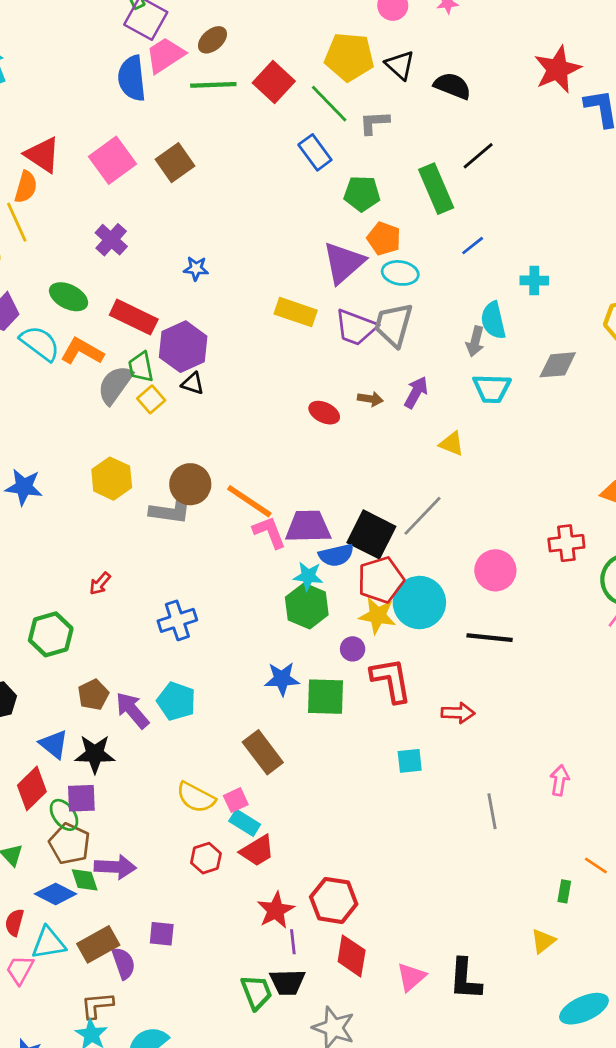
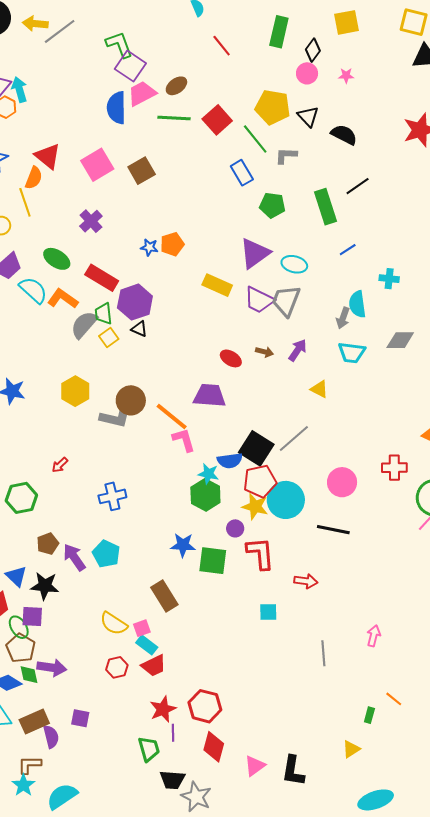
orange pentagon: (384, 239) -> (172, 244), moved, turned 30
purple trapezoid: (308, 527) -> (210, 396), moved
black trapezoid: (287, 982) -> (172, 780), moved
green trapezoid: (256, 992) -> (149, 749), moved

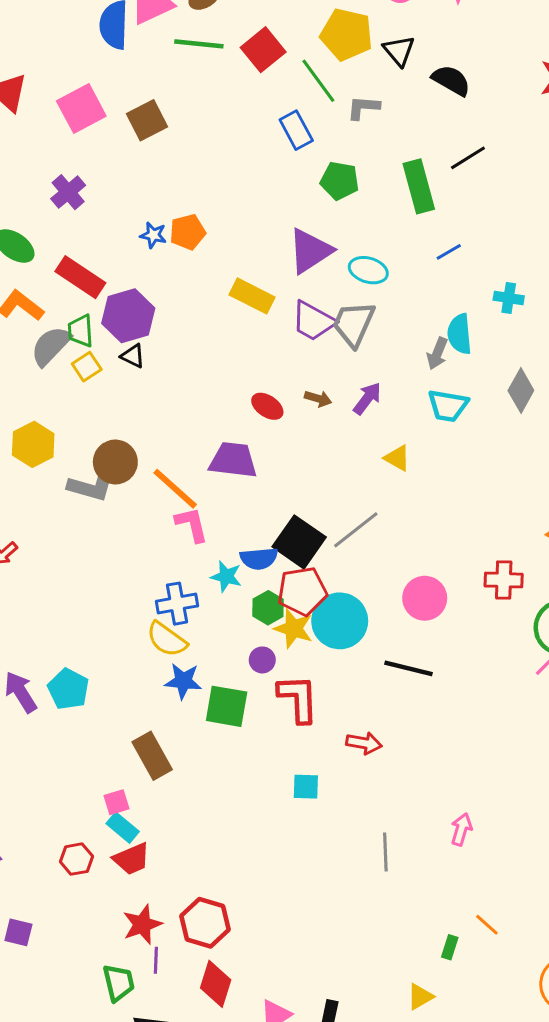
gray diamond: (400, 340) -> (521, 390), turned -64
green hexagon: (205, 495) -> (268, 608), moved, size x0.7
blue cross: (112, 496) -> (177, 604), moved
yellow semicircle: (114, 624) -> (167, 639), moved

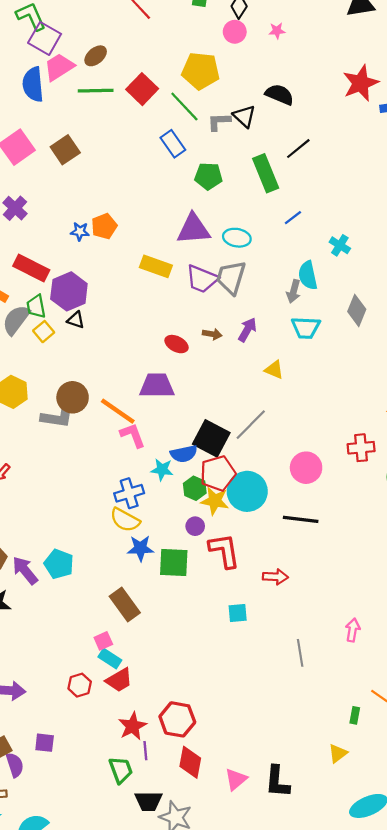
black triangle: (399, 51) -> (244, 116), moved
purple triangle: (310, 251) -> (193, 229), turned 36
cyan cross: (509, 298) -> (340, 245), turned 30

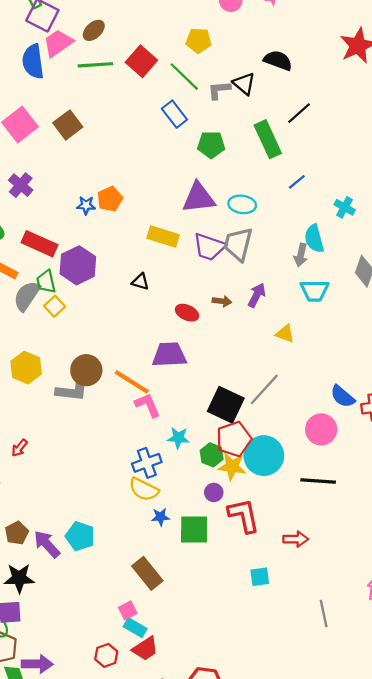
yellow pentagon: (201, 71) -> (199, 40), size x0.7
black triangle: (76, 320) -> (140, 282), moved
blue semicircle: (184, 454) -> (343, 396), moved, turned 55
blue star: (140, 548) -> (160, 517), size x0.7

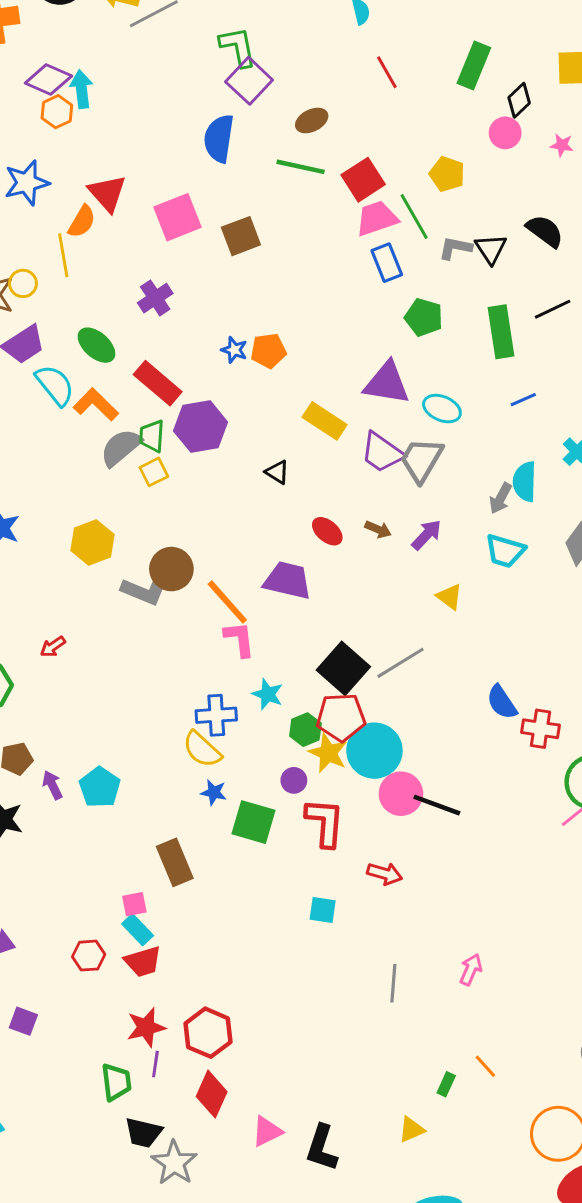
pink trapezoid: (58, 43) -> (377, 218), moved
pink circle: (321, 429) -> (401, 794), moved
purple arrow: (47, 544) -> (52, 785), size x0.7

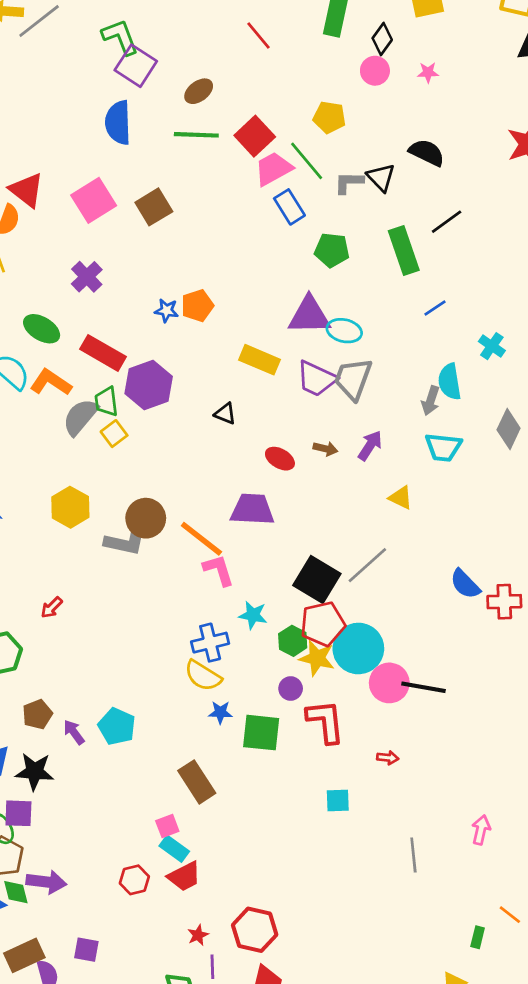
cyan ellipse: (442, 409) -> (344, 331), moved
red arrow: (385, 874) -> (388, 758), size x0.7
red star: (146, 1027) -> (198, 935), size x0.6

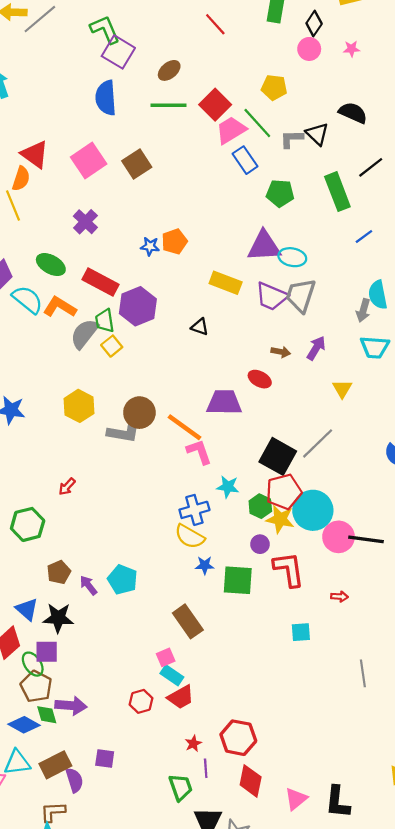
red ellipse: (280, 459) -> (260, 379), moved
yellow triangle: (401, 498) -> (342, 389), turned 36

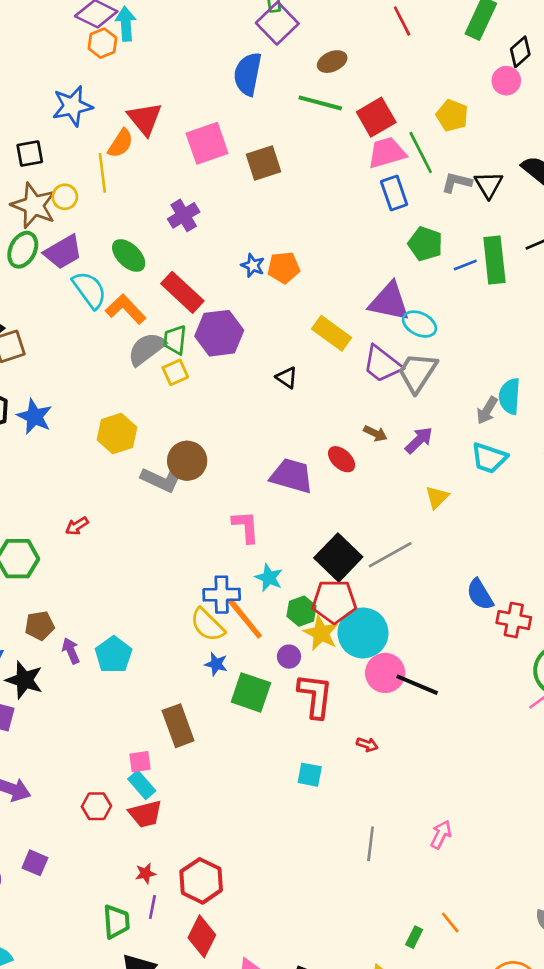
blue line: (364, 236) -> (465, 265), moved
orange line: (184, 427) -> (245, 619), moved

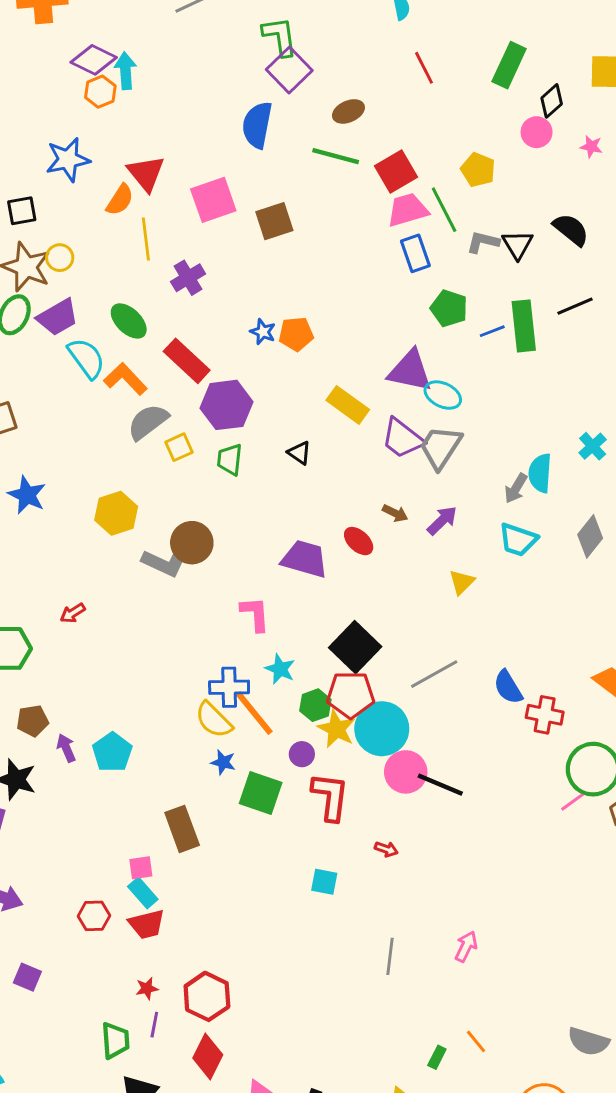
yellow line: (102, 173) -> (146, 239), moved
green trapezoid: (175, 340) -> (230, 460), moved
gray line: (390, 555) -> (434, 674), moved

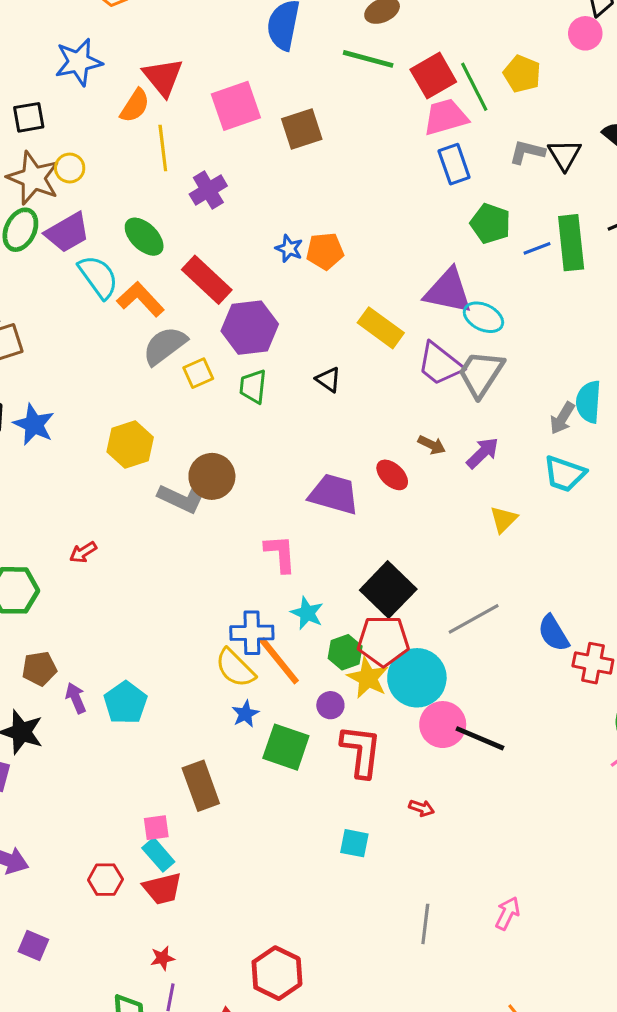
green line: (444, 210) -> (474, 87), moved
blue star: (223, 762) -> (245, 714), turned 30
red hexagon: (207, 996) -> (277, 973), moved

